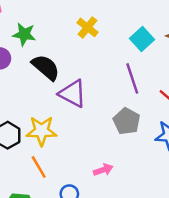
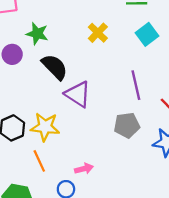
cyan square: (142, 39) -> (147, 34), moved
gray pentagon: (127, 121) -> (127, 125), turned 30
pink arrow: (103, 170) -> (84, 169), moved

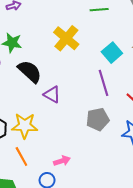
yellow cross: (98, 33) -> (66, 38), size x1.4
cyan square: (147, 34) -> (112, 53), moved
purple triangle: (78, 94) -> (52, 94), size x0.7

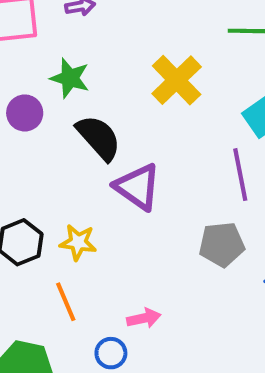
purple triangle: (52, 94) -> (138, 187), size x1.4
yellow star: (25, 126) -> (78, 242), size x0.7

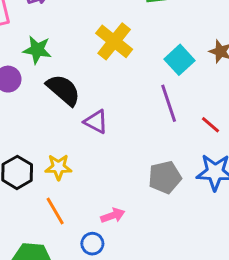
purple triangle: (138, 187) -> (96, 122), size x0.7
gray pentagon: (222, 244) -> (165, 177), moved

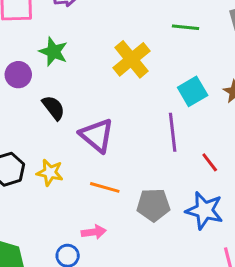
black semicircle: (63, 90) -> (54, 108), moved, size x0.7
purple triangle: (96, 122) -> (97, 135), size x1.4
orange line: (55, 211) -> (105, 187), moved, turned -56

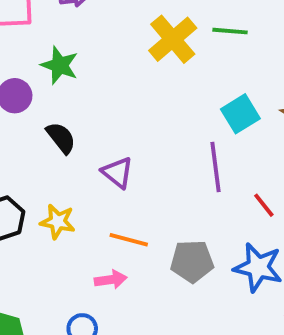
yellow cross: (132, 59) -> (173, 39), moved
purple triangle: (97, 135) -> (117, 173), size x0.7
pink arrow: (94, 232) -> (111, 280), moved

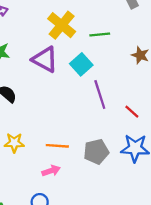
green line: (230, 31) -> (100, 34), moved
cyan square: (240, 114) -> (81, 64), moved
purple triangle: (117, 173) -> (45, 59), moved, size x1.4

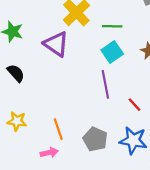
cyan square: (81, 64) -> (112, 52), moved
orange line: (57, 146) -> (58, 129), turned 60
gray pentagon: (96, 152) -> (95, 139), turned 30

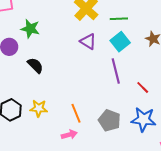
purple triangle: (56, 44) -> (88, 41), moved, size x0.7

